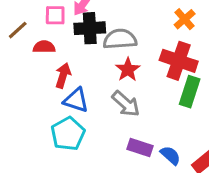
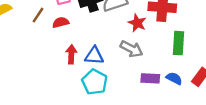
red star: (128, 70) -> (137, 23), moved
red arrow: (63, 75) -> (71, 54), moved
green rectangle: (190, 92) -> (178, 43), moved

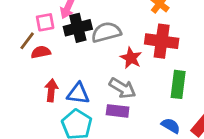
brown line: (38, 15) -> (27, 41), moved
purple rectangle: (150, 78) -> (118, 111), moved

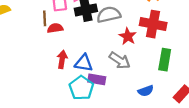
brown line: (27, 41) -> (45, 18), turned -42
purple rectangle: (118, 111) -> (97, 79), moved
blue semicircle: (171, 126) -> (146, 91), moved, turned 126

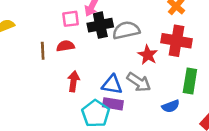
brown line: (45, 18) -> (43, 51), moved
blue triangle: (84, 63) -> (112, 85), moved
blue semicircle: (146, 91) -> (171, 106), moved

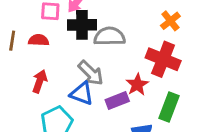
red star: (148, 55) -> (137, 85), moved
gray arrow: (139, 82) -> (91, 73), moved
purple rectangle: (113, 104) -> (117, 101), moved, turned -42

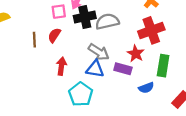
red semicircle: (39, 40) -> (54, 35), turned -48
red cross: (163, 59) -> (151, 30), turned -30
purple rectangle: (117, 101) -> (123, 69), turned 48

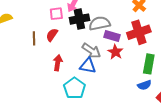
red star: (136, 54) -> (115, 52), moved
purple rectangle: (123, 69) -> (112, 36), moved
blue semicircle: (146, 88) -> (144, 85), moved

